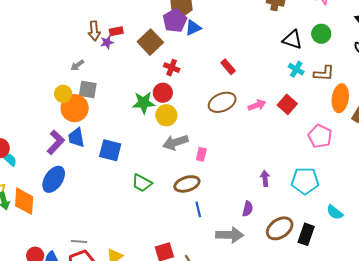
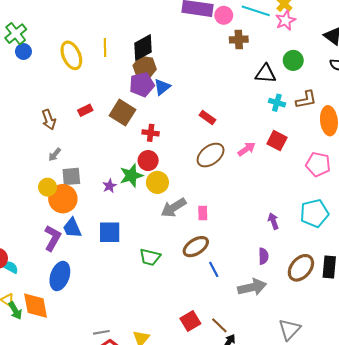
purple pentagon: (175, 21) -> (142, 85), turned 30
brown arrow: (94, 31) -> (49, 120), moved
purple star: (107, 42) -> (110, 186), moved

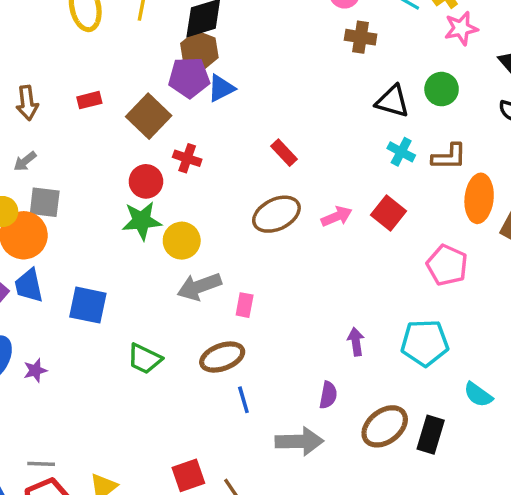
pink star: (286, 20) -> (461, 28), moved
red circle: (148, 161) -> (146, 181), moved
purple star: (110, 186) -> (35, 370), moved

